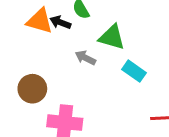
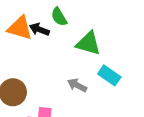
gray arrow: (85, 58) -> (77, 85), moved

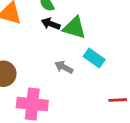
black arrow: (39, 29) -> (51, 24), moved

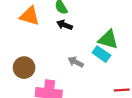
green triangle: (74, 28) -> (108, 40), moved

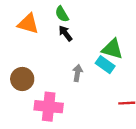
black arrow: (64, 25) -> (65, 33), turned 32
gray arrow: (76, 62) -> (77, 73), turned 72

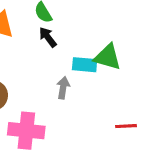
cyan rectangle: (105, 65) -> (85, 65), moved, turned -30

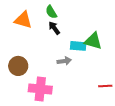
gray arrow: (63, 88) -> (64, 61), turned 72

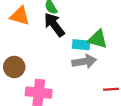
black arrow: (54, 28) -> (54, 25), size x1.6
gray arrow: (64, 61) -> (84, 61), moved, size x1.5

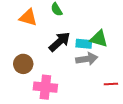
black arrow: (54, 25) -> (60, 42), moved, turned 85

